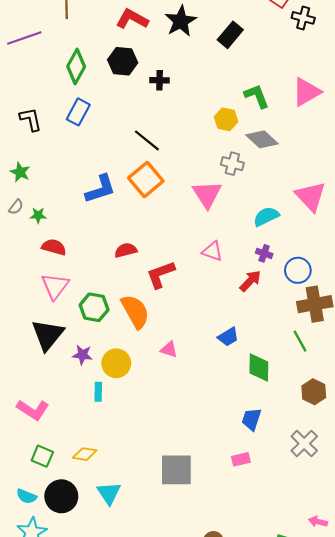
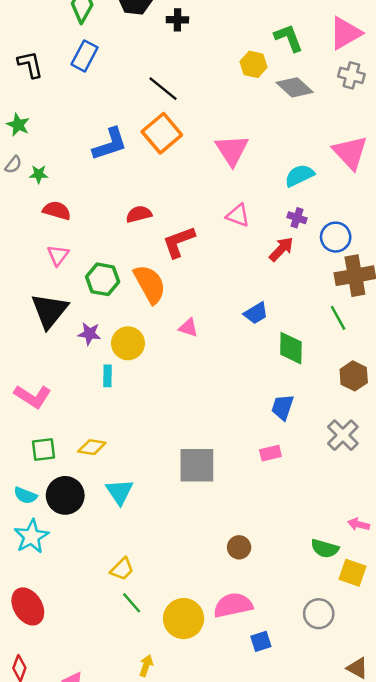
gray cross: (232, 164) -> (351, 75), moved
pink triangle: (55, 286) -> (58, 255), size x0.7
green square: (42, 456) -> (43, 450), turned -30

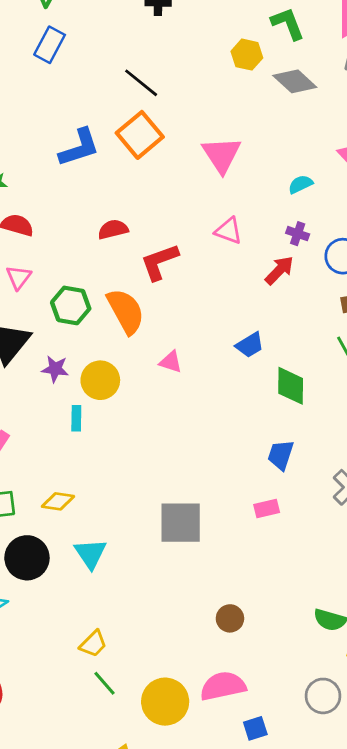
cyan semicircle: (299, 175) -> (300, 184), size x0.7

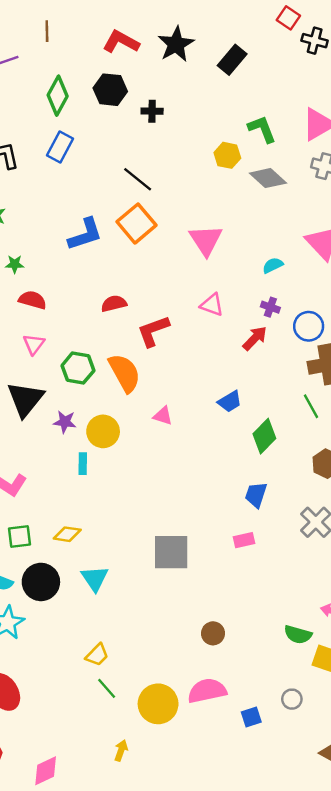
green diamond: (291, 386) -> (264, 436), turned 44
gray circle: (323, 696) -> (292, 699), size x0.7
blue square: (255, 728) -> (251, 717), moved

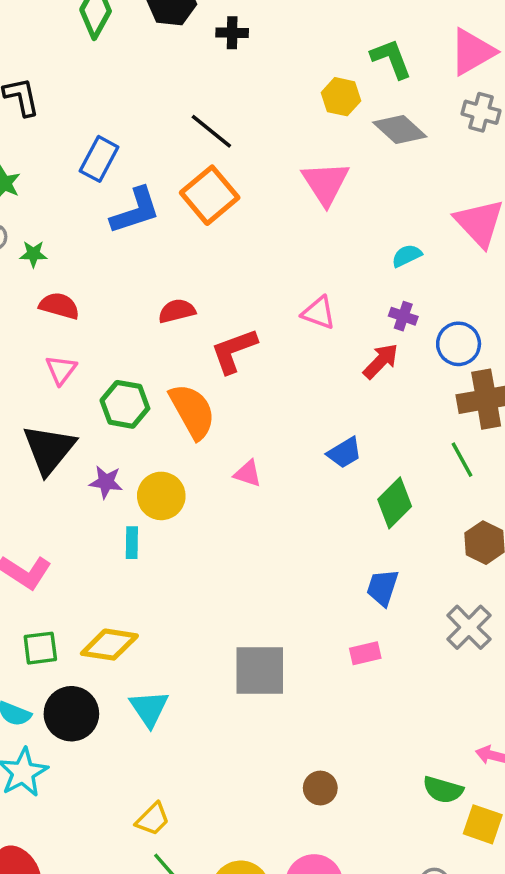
blue rectangle: (60, 147) -> (99, 159), moved
pink triangle: (206, 240) -> (325, 183), moved
yellow diamond: (67, 534) -> (109, 645), size x1.4

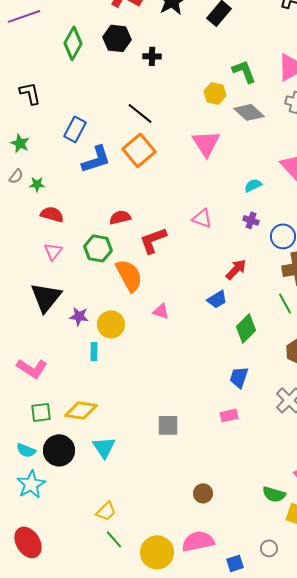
red arrow: (381, 361) -> (236, 269), moved
green hexagon: (125, 404) -> (98, 248), moved
gray square: (260, 670) -> (168, 425), size x0.7

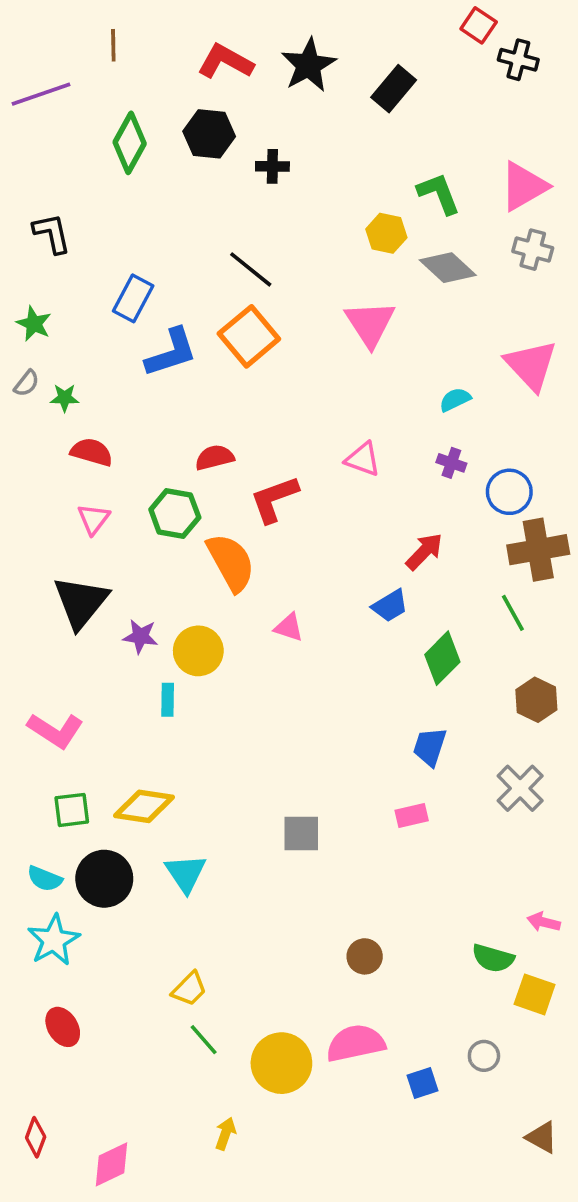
red ellipse: (28, 542) -> (63, 1027), moved, size x0.7

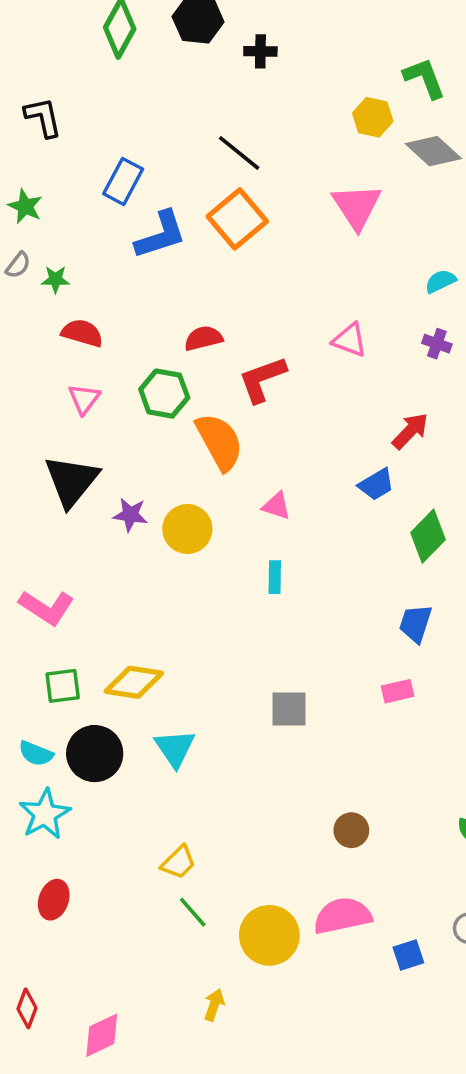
cyan rectangle: (168, 700) -> (275, 577), moved
red ellipse: (63, 1027) -> (54, 900), turned 51

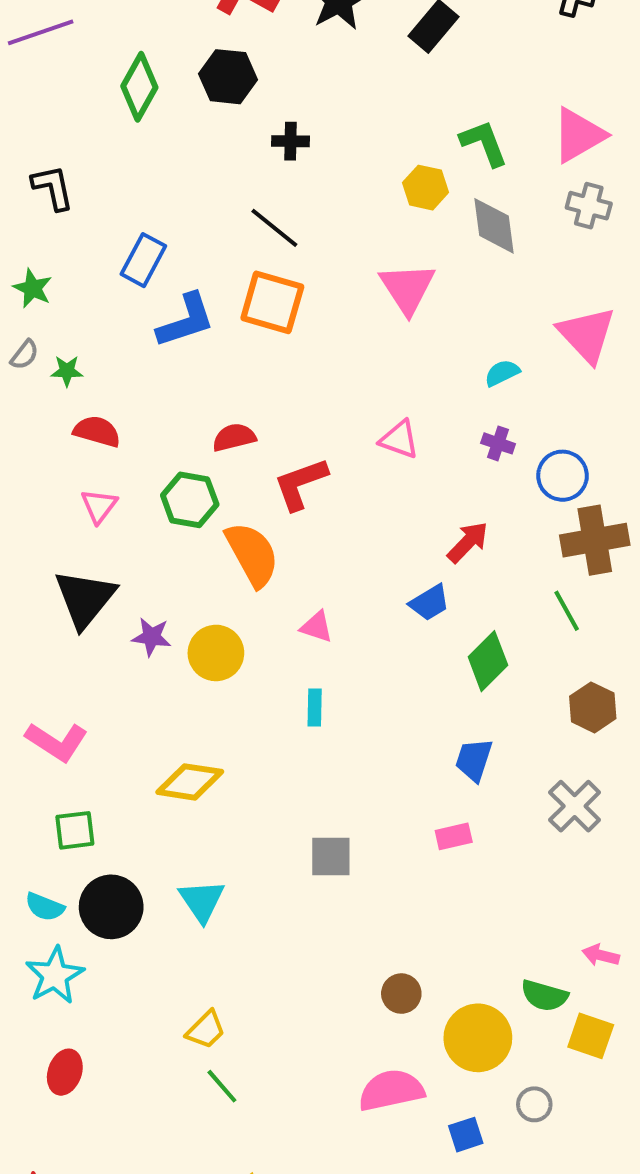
black cross: (260, 51) -> (290, 141), moved
gray diamond: (433, 151) -> (494, 226), turned 40
orange square: (237, 219) -> (272, 302), turned -34
yellow diamond: (134, 682) -> (190, 782), moved
yellow circle: (269, 935) -> (478, 1038), moved

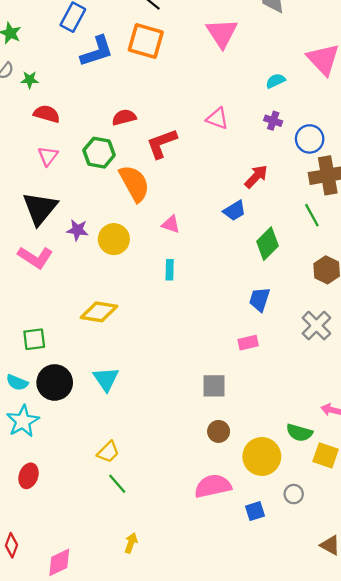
pink L-shape: (57, 742) -> (35, 257), moved
gray square: (331, 857) -> (214, 386), moved

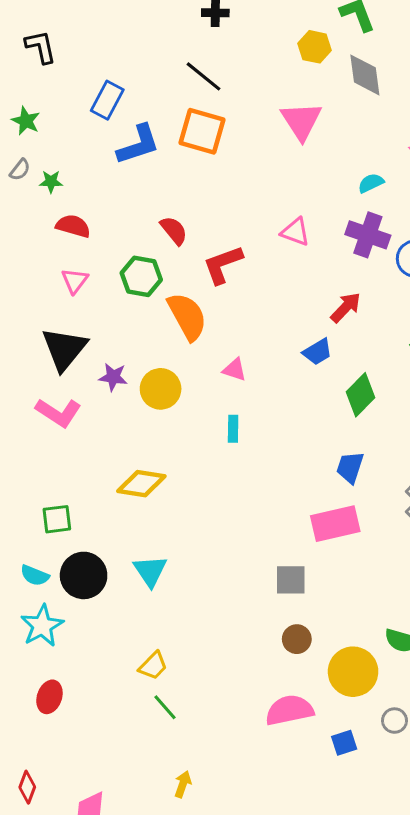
red semicircle: (124, 117) -> (174, 230), turned 65
purple cross: (273, 121) -> (368, 235), size x1.8
pink rectangle: (248, 343) -> (335, 524), size x1.8

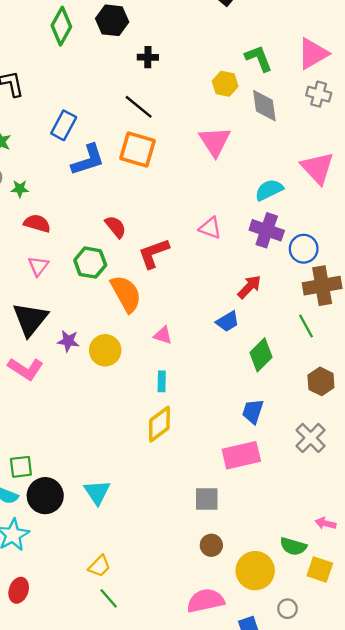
cyan semicircle: (371, 183) -> (269, 190), size x1.4
yellow diamond: (141, 484) -> (159, 424), moved, turned -45
green square: (57, 519) -> (21, 467), moved

